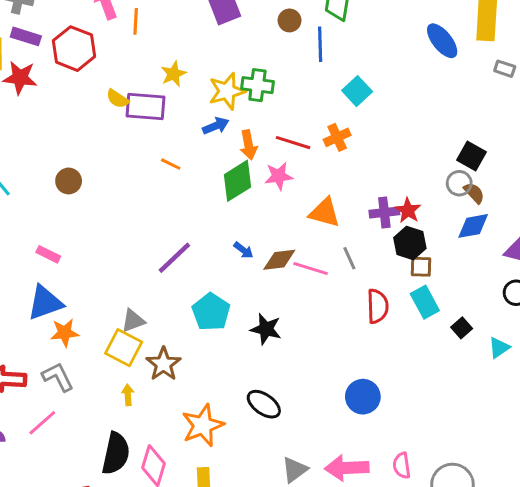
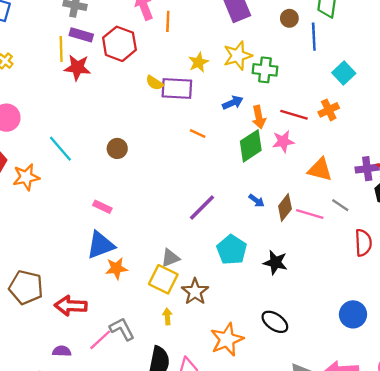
yellow star: (227, 91) -> (238, 56), moved
gray line: (349, 258) -> (340, 205), turned -30
brown diamond: (279, 260) -> (285, 208), turned -44
gray L-shape: (58, 377) -> (122, 329), moved

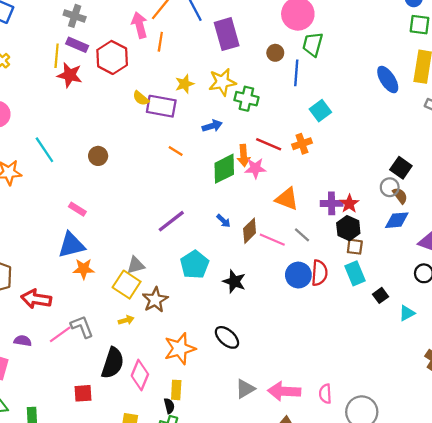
orange arrow: (259, 117) -> (244, 155), moved
blue circle: (353, 314) -> (298, 275), moved
yellow arrow: (167, 317) -> (126, 320), turned 72

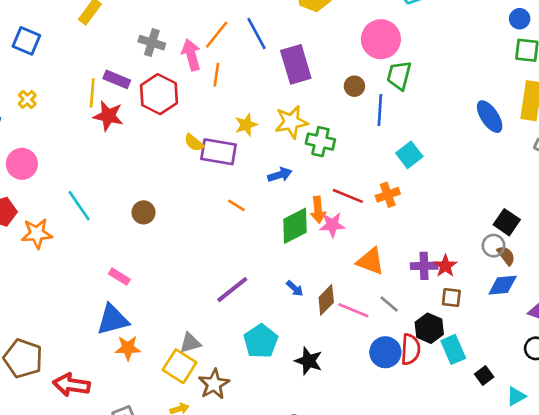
gray cross: (75, 16) -> (152, 43), moved
black hexagon: (348, 228) -> (429, 328), moved
brown square: (355, 247) -> (451, 298), moved

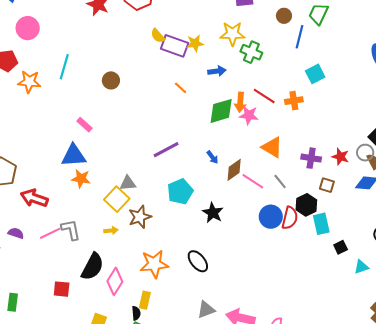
yellow star: (246, 125) -> (195, 43), moved
cyan line: (79, 206) -> (64, 67), turned 40
red star: (445, 266) -> (340, 157), moved, turned -30

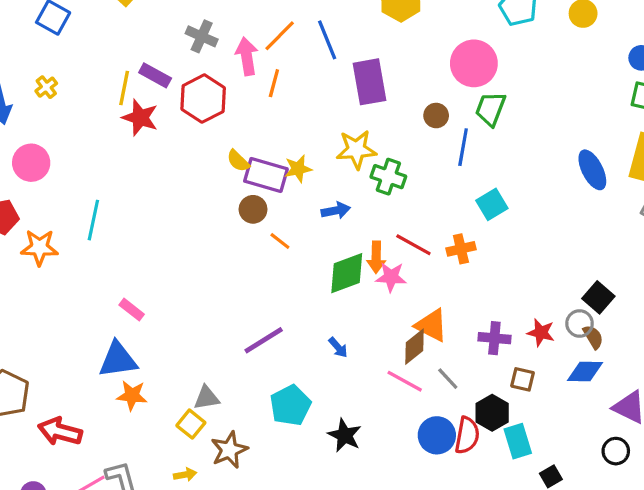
brown circle: (111, 80) -> (253, 209), moved
brown diamond: (234, 170) -> (414, 347), moved
yellow square: (117, 199) -> (191, 424), size x0.7

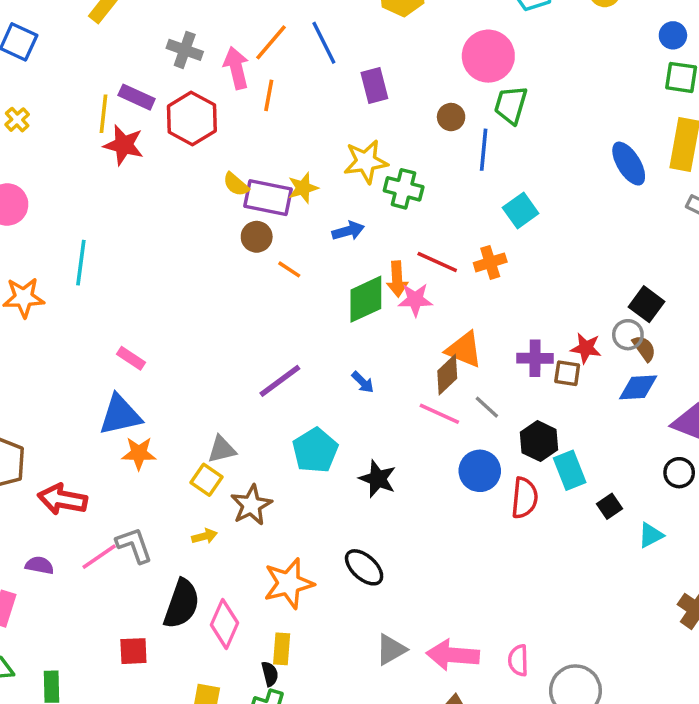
purple rectangle: (369, 82) -> (374, 86), size x0.7
brown square: (523, 379) -> (567, 373), moved
red semicircle: (467, 435) -> (525, 498), moved

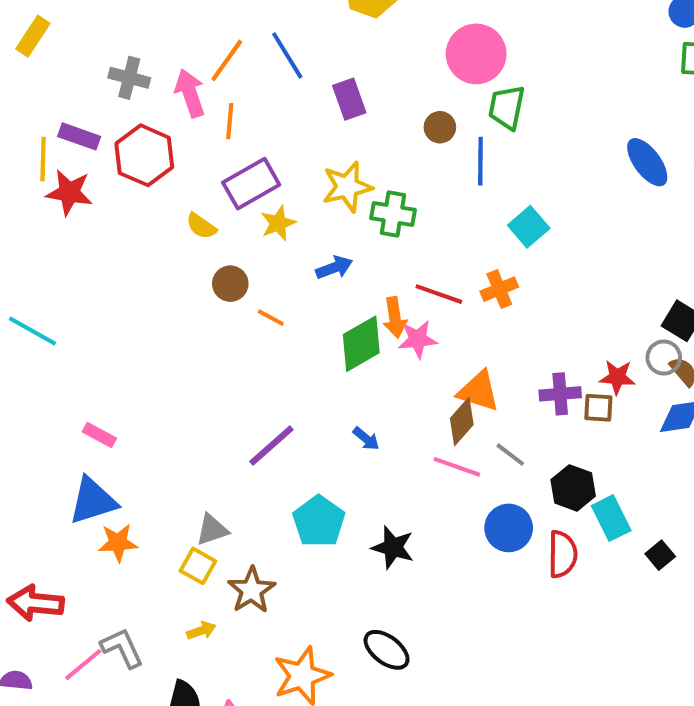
purple rectangle: (268, 198) -> (251, 184), moved, turned -36
cyan line: (81, 263) -> (32, 331), turned -63

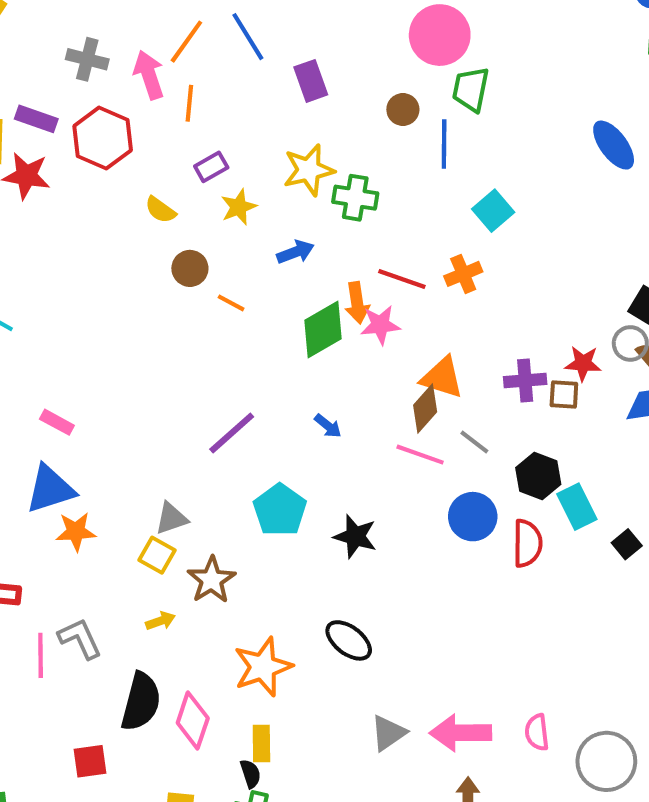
purple rectangle: (251, 184) -> (211, 167), size x0.6
pink line: (83, 665) -> (41, 655), turned -51

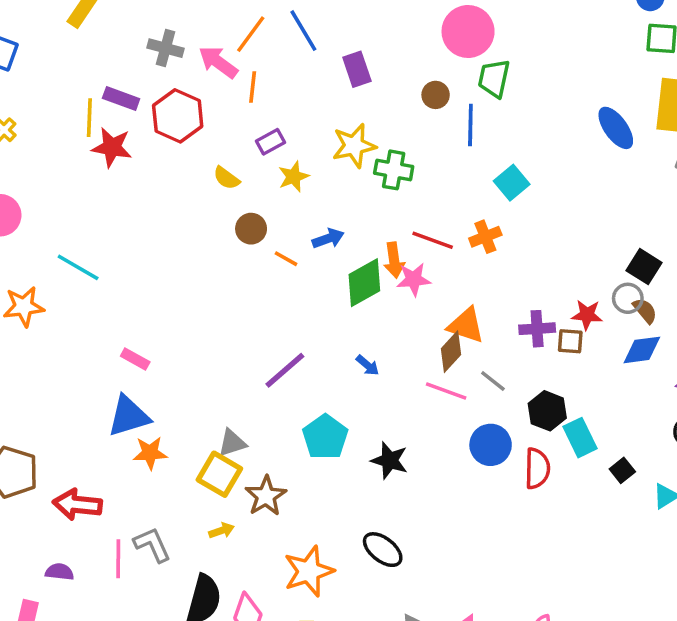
pink arrow: (149, 75) -> (218, 62), turned -36
blue arrow: (295, 252) -> (328, 239), moved
yellow square: (157, 555) -> (219, 474), size x1.4

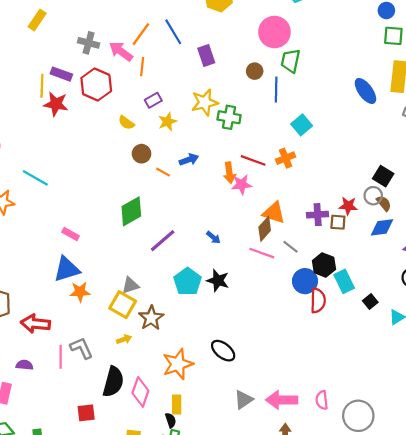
green diamond: (364, 283) -> (131, 211), moved
blue circle: (491, 445) -> (305, 281), moved
black star: (390, 460) -> (218, 280), moved

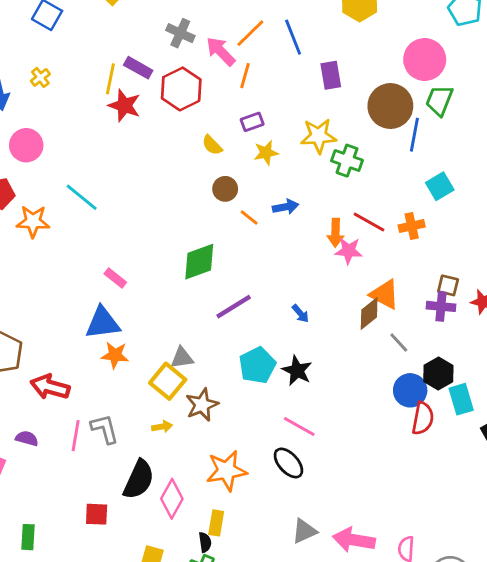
brown circle: (255, 71) -> (390, 106), size x2.0
brown square: (338, 222) -> (448, 285), moved
pink line: (262, 253) -> (299, 426), moved

